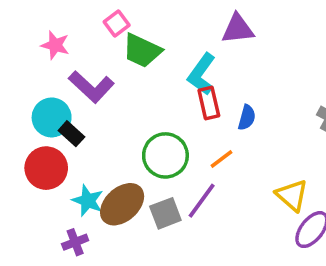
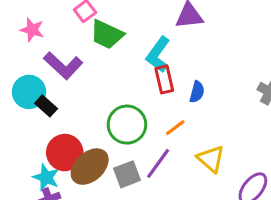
red circle: (46, 168) -> (65, 153), moved
yellow triangle: (292, 195) -> (211, 159), moved
cyan star: (88, 201) -> (46, 177), moved

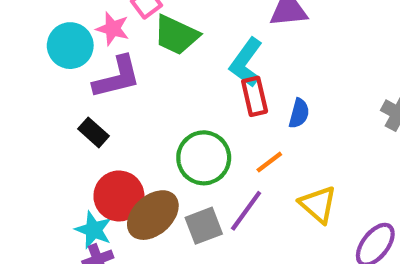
pink star: (32, 30) -> (113, 29), moved
purple L-shape: (63, 65) -> (117, 77), turned -57
cyan circle: (29, 92) -> (70, 46), moved

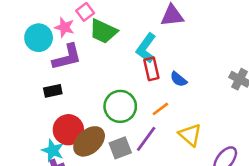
blue semicircle: (299, 113) -> (179, 79), turned 114
black rectangle: (94, 132) -> (53, 91), turned -54

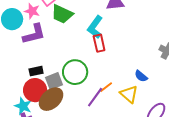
blue semicircle: (179, 79) -> (141, 76), moved
black rectangle: (53, 91) -> (36, 71), moved
orange line: (160, 109) -> (106, 87), moved
gray square: (120, 148) -> (54, 81), moved

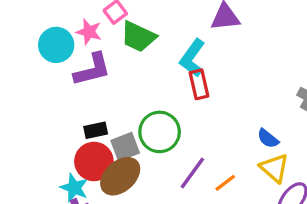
orange line: (106, 87) -> (225, 183), moved
yellow triangle: (129, 94) -> (274, 168), moved

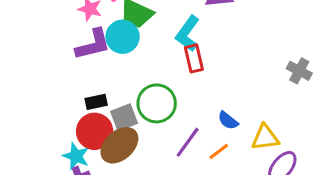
cyan circle: (56, 45) -> (123, 37), moved
blue semicircle: (268, 138) -> (228, 120), moved
yellow triangle: (274, 168) -> (265, 138), turned -48

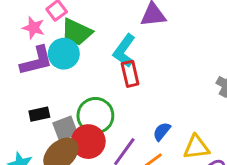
blue semicircle: (228, 120) -> (162, 131), turned 90
red circle: (95, 131) -> (88, 142), moved

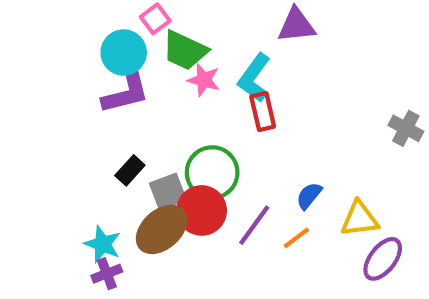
pink star: (34, 28) -> (204, 80), moved
cyan circle: (64, 54) -> (124, 53), moved
black rectangle: (39, 114) -> (130, 170), turned -36

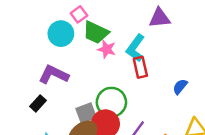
purple L-shape: (126, 93) -> (54, 75), moved, turned -140
black rectangle: (130, 170) -> (38, 103), moved
blue semicircle: (309, 196) -> (180, 87), moved

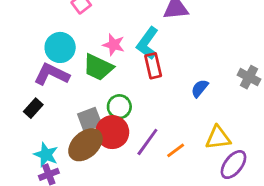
green trapezoid: (96, 32) -> (98, 67), moved
cyan circle: (61, 34) -> (60, 47), moved
green circle: (111, 102) -> (119, 107), size x0.7

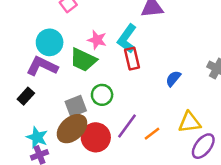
red circle: (112, 132) -> (96, 137), moved

